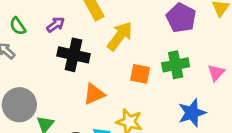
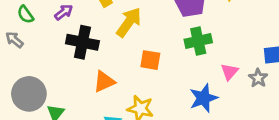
green cross: (176, 65) -> (198, 41), moved
pink triangle: (216, 73) -> (229, 72), moved

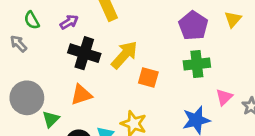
yellow arrow: (129, 22) -> (124, 55), moved
orange triangle: (104, 81) -> (81, 95), moved

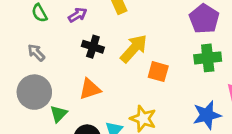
gray arrow: (18, 44) -> (36, 53), moved
black cross: (84, 53) -> (93, 47), size x0.7

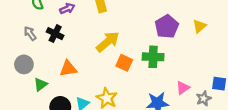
black cross: (93, 47) -> (55, 34), moved
green cross: (208, 58) -> (153, 57), moved
gray circle: (34, 92) -> (24, 64), size x0.7

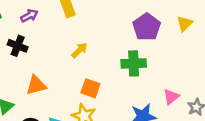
yellow arrow: (108, 42) -> (79, 50), size x0.6
orange square: (124, 63) -> (90, 88), moved

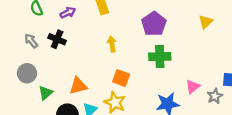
purple pentagon: (147, 27) -> (154, 24), moved
yellow arrow: (79, 50) -> (112, 44), turned -56
orange triangle: (36, 85) -> (78, 86), moved

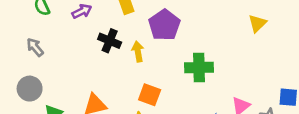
purple pentagon: (154, 24) -> (164, 25), moved
black cross: (57, 39) -> (110, 41), moved

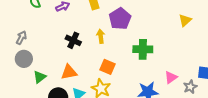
black cross: (110, 41) -> (73, 40), moved
gray arrow: (35, 47) -> (21, 38), moved, turned 64

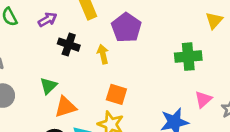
black cross: (73, 40) -> (69, 45), moved
green cross: (143, 49) -> (188, 57), moved
green triangle: (40, 77) -> (48, 86), moved

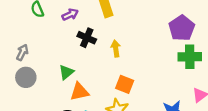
purple pentagon: (126, 28) -> (182, 28), moved

